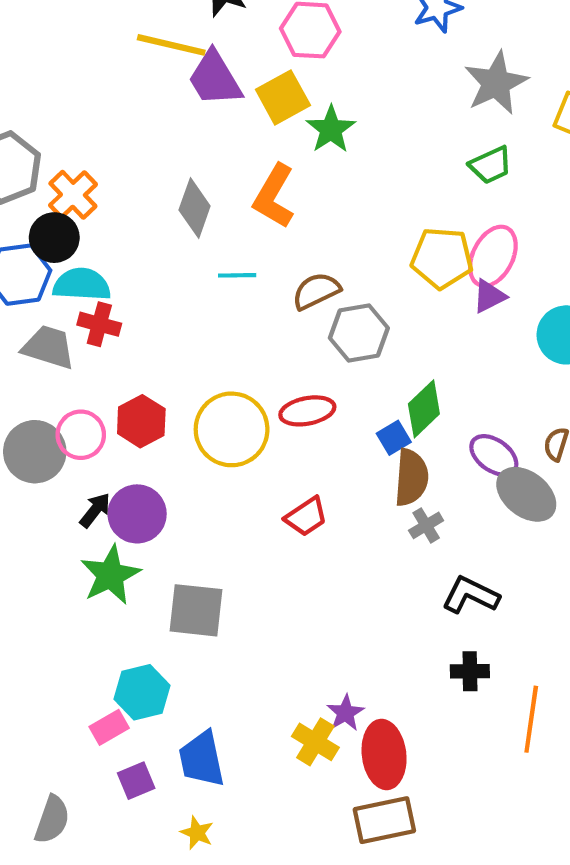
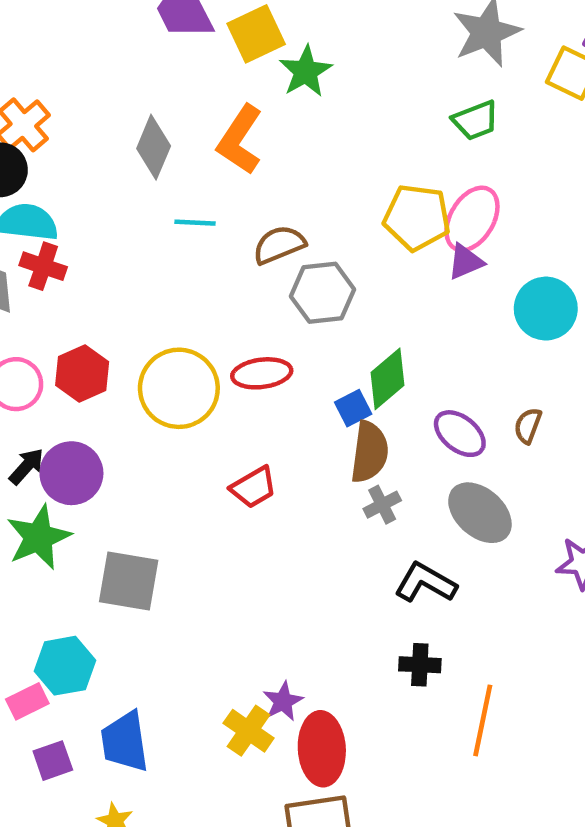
gray ellipse: (526, 494) -> (480, 513), moved

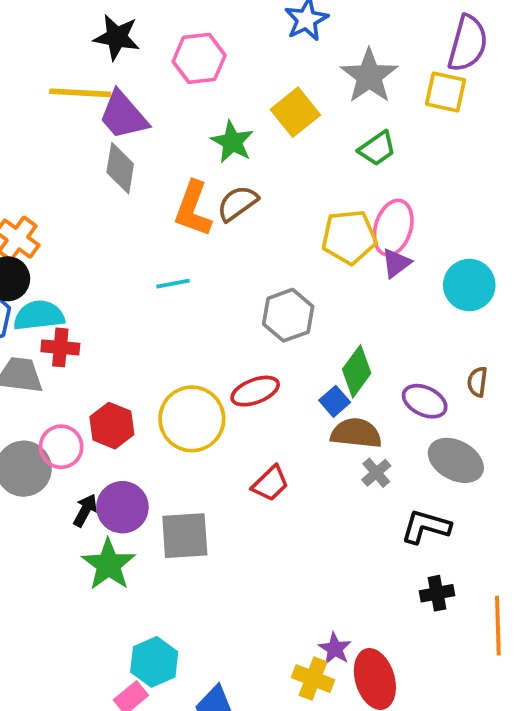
yellow square: (256, 34) -> (295, 112), moved
gray diamond: (154, 147) -> (120, 168), moved
brown semicircle: (279, 245) -> (237, 203), moved
brown semicircle: (369, 452) -> (356, 433), turned -78
gray square: (129, 581) -> (185, 536), moved

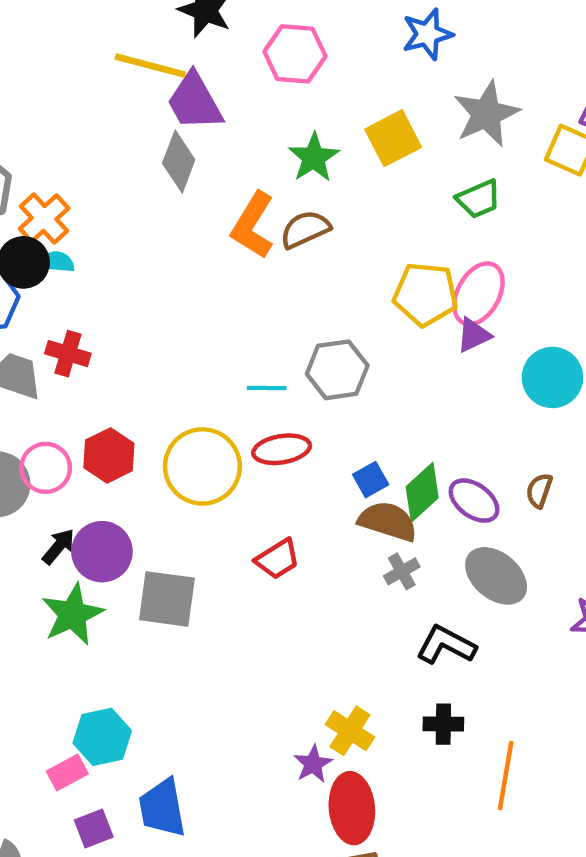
cyan line: (173, 284) -> (267, 388), moved
cyan semicircle: (39, 316) -> (57, 262), moved, size x0.6
green diamond: (357, 371) -> (422, 492), moved
yellow cross: (313, 679) -> (350, 731), moved

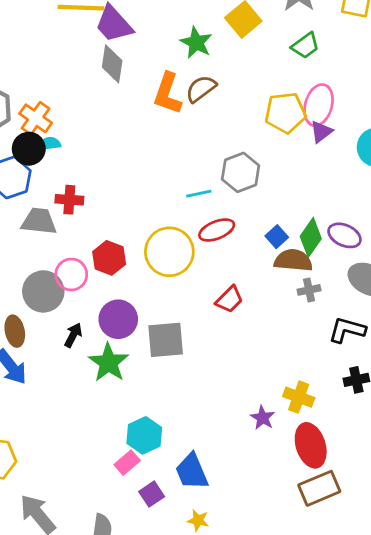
black arrow: (58, 547) -> (73, 335), moved
gray cross: (402, 571) -> (309, 290), turned 30
purple star: (313, 764) -> (263, 418), moved

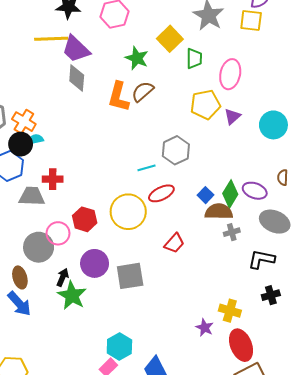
green trapezoid: (305, 46) -> (194, 59), moved, turned -50
pink ellipse: (319, 105) -> (230, 74), moved
green star: (109, 363) -> (72, 295), moved

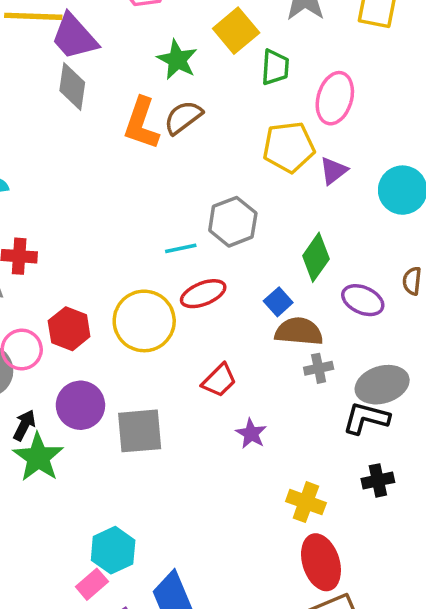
green diamond: (230, 194) -> (316, 257), moved
gray ellipse: (275, 222) -> (382, 385), moved, turned -44
purple star: (205, 328) -> (251, 434), moved

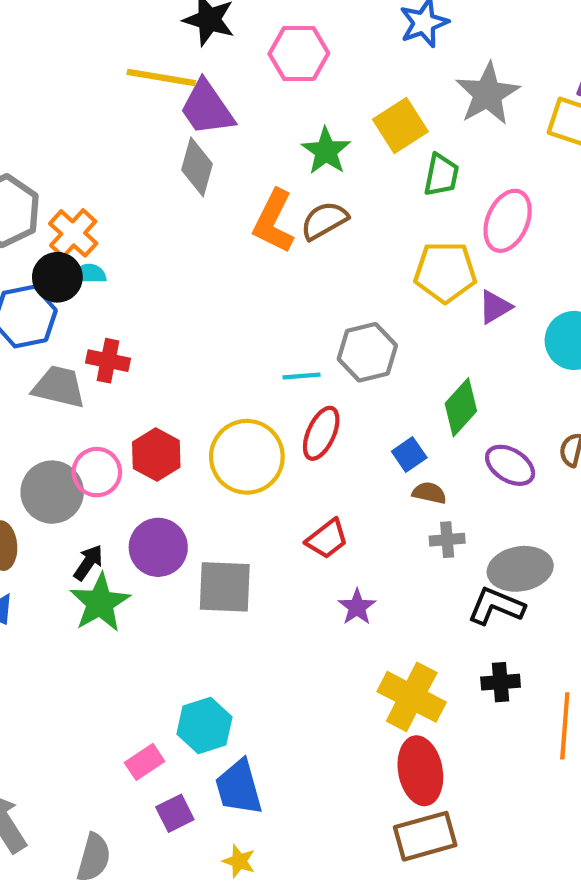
red ellipse: (203, 294) -> (321, 433), turned -51
brown semicircle: (299, 331) -> (429, 493), size x0.6
yellow cross: (306, 502) -> (412, 697), size x1.4
cyan hexagon: (113, 550) -> (204, 725), moved

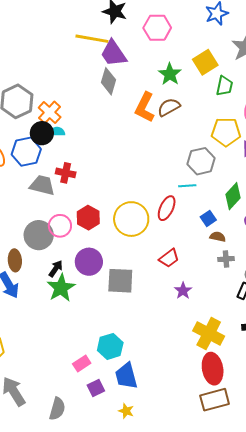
gray hexagon: (367, 352) -> (201, 161), moved
cyan line: (301, 376) -> (187, 186), moved

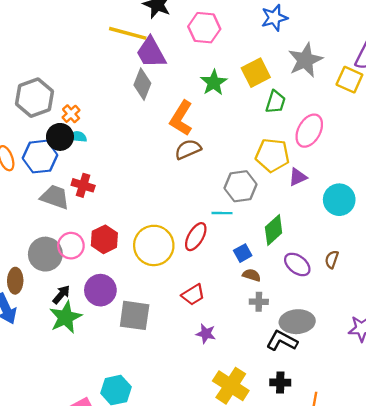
brown semicircle: (169, 107) -> (188, 149), moved
orange cross: (50, 112) -> (71, 114), size x0.7
purple star: (183, 291) -> (206, 334), turned -30

